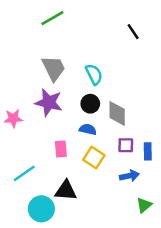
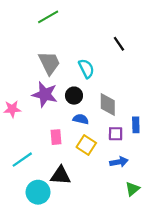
black line: (133, 32) -> (119, 44), moved
black circle: (90, 104) -> (74, 96), moved
blue rectangle: (148, 151) -> (136, 125), moved

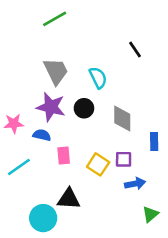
blue semicircle: (81, 119) -> (42, 135), moved
purple square: (116, 134) -> (124, 159), moved
cyan line: (22, 160) -> (19, 167), moved

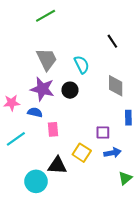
gray diamond: (122, 118) -> (116, 86), moved
yellow square: (98, 164) -> (82, 153), moved

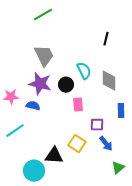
black line: (112, 41) -> (106, 39), turned 48
cyan semicircle: (82, 65) -> (84, 71), moved
pink rectangle: (53, 129) -> (78, 105), moved
blue arrow: (112, 153) -> (106, 144), turned 63

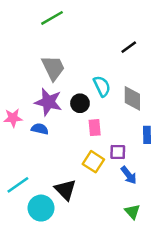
black line: (106, 39) -> (129, 47), turned 40
cyan line: (15, 131) -> (18, 185), moved
yellow square: (77, 144) -> (93, 162), moved
black triangle: (54, 156) -> (65, 190), turned 42
green triangle: (118, 168) -> (132, 212), moved, turned -32

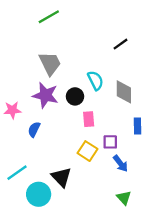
blue semicircle: (40, 129) -> (34, 129), moved, turned -77

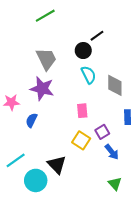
black line: (120, 44) -> (97, 36), moved
black circle: (75, 96) -> (83, 51), moved
purple square: (110, 142) -> (102, 132), turned -32

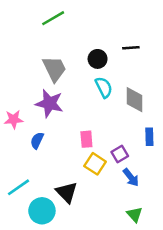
black line: (97, 36) -> (131, 48), moved, turned 32
pink rectangle: (82, 111) -> (86, 139), moved

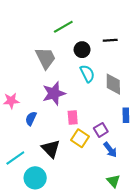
green line: (53, 18) -> (63, 27), moved
purple star: (49, 103) -> (54, 93), moved, turned -30
black triangle: (67, 192) -> (51, 149), moved

